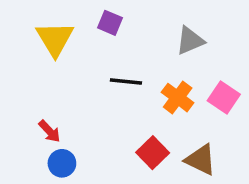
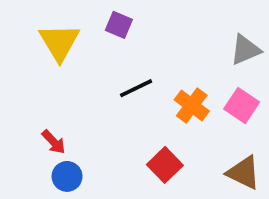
gray triangle: (190, 41) -> (245, 50), moved
black line: (126, 82) -> (136, 88), turned -32
brown triangle: (201, 160) -> (244, 173), moved

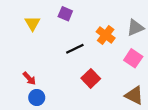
yellow triangle: (59, 42) -> (32, 23), size x0.7
orange cross: (192, 105) -> (106, 35), moved
red square: (165, 165) -> (91, 78), moved

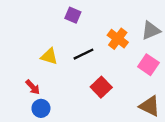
yellow triangle: (32, 23) -> (49, 56), moved, turned -42

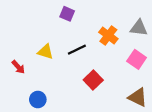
gray triangle: (151, 30) -> (139, 28), turned 30
red arrow: (33, 87) -> (18, 67), moved

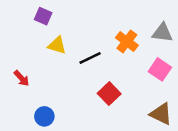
purple square: (67, 14) -> (43, 16), moved
yellow triangle: (45, 52) -> (57, 45), moved

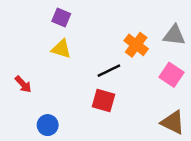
purple square: (43, 16) -> (61, 18), moved
black line: (90, 58) -> (109, 71), moved
red square: (109, 94) -> (103, 101), moved, turned -30

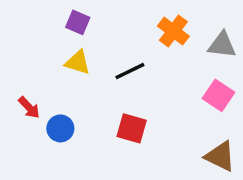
orange cross: (136, 45) -> (173, 31), moved
black line: (109, 71) -> (130, 71), moved
blue circle: (48, 125) -> (60, 128), moved

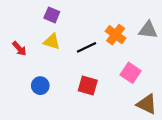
orange cross: (173, 31) -> (116, 35), moved
pink square: (219, 95) -> (131, 73), moved
red arrow: (29, 108) -> (19, 49), moved

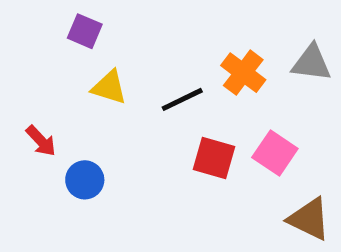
purple square: (52, 15) -> (85, 31), moved
red arrow: (19, 49) -> (41, 141), moved
red square: (88, 86) -> (214, 158), moved

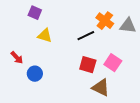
orange cross: (243, 73) -> (105, 21), moved
black line: (182, 99) -> (86, 36), moved
brown triangle: (309, 219) -> (101, 88), moved

